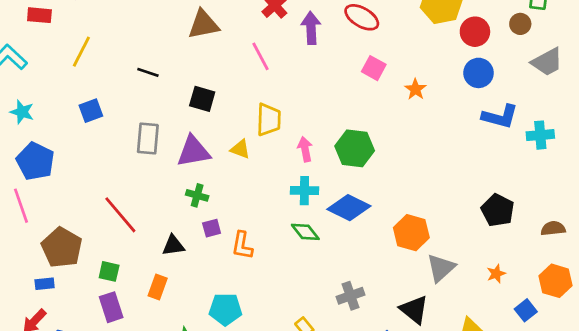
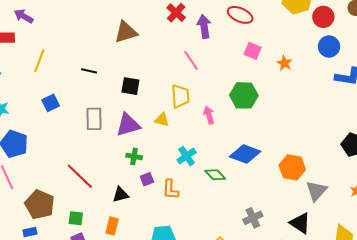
pink line: (261, 56) -> (191, 60), moved
green hexagon: (355, 148) -> (244, 95), moved
cyan cross: (304, 191) -> (187, 156), moved, turned -30

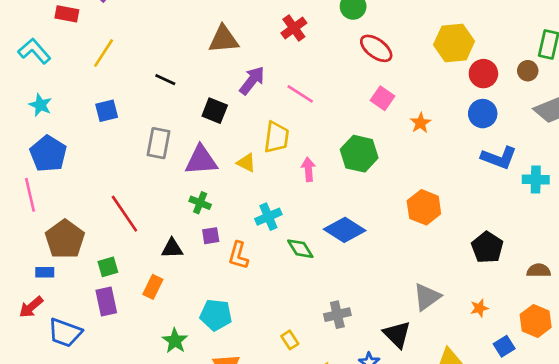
purple arrow: (204, 26) -> (252, 80), moved, turned 35
pink line: (191, 60) -> (300, 94), turned -35
orange hexagon: (292, 167) -> (424, 207), moved
green square: (76, 218) -> (108, 267), turned -35

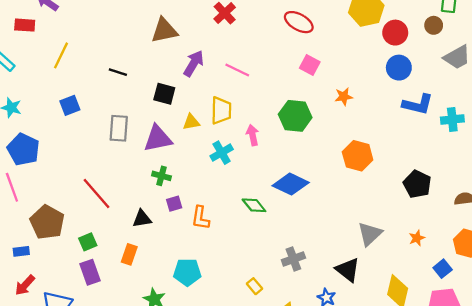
orange star: (420, 123) -> (344, 97), moved, turned 30
yellow triangle: (246, 163) -> (191, 122), moved, turned -30
cyan cross: (268, 217) -> (222, 153), moved
blue rectangle: (45, 272) -> (21, 251), moved

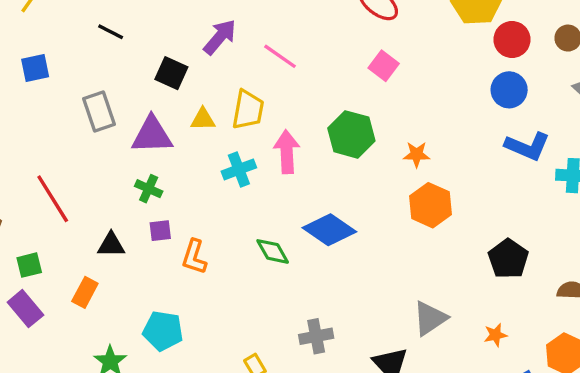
orange star: (344, 97) -> (417, 154), moved
gray rectangle: (119, 128) -> (99, 111), turned -32
pink arrow: (253, 135) -> (287, 152), size x1.4
purple rectangle: (90, 272) -> (25, 309), turned -30

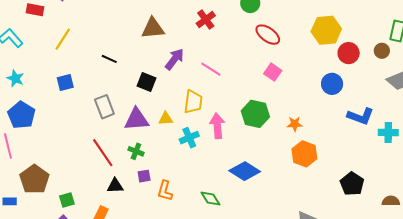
blue circle: (509, 90) -> (332, 84), moved
yellow triangle: (203, 119) -> (166, 119), moved
red line: (53, 199) -> (103, 153), moved
green diamond: (273, 251) -> (210, 198), moved

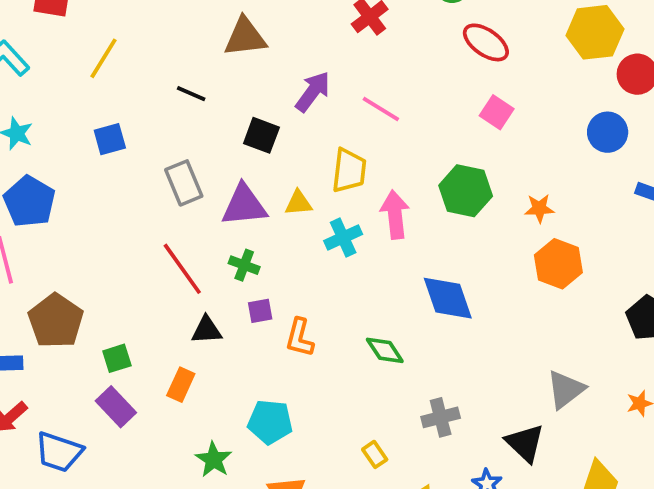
brown triangle: (153, 28) -> (245, 37), moved
blue diamond: (245, 171) -> (448, 298), turned 40

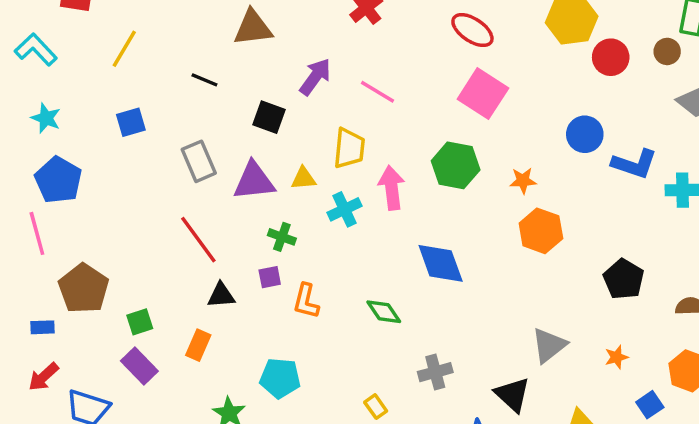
pink square: (497, 112) -> (483, 94), size x1.6
blue circle: (608, 132) -> (585, 134), moved
green cross: (244, 265) -> (282, 237), moved

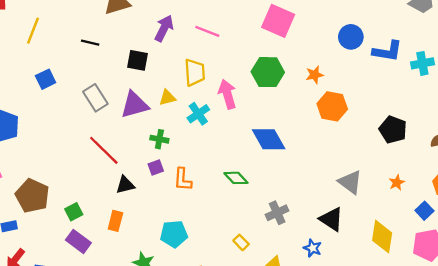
gray triangle: (549, 345) -> (350, 182), turned -36

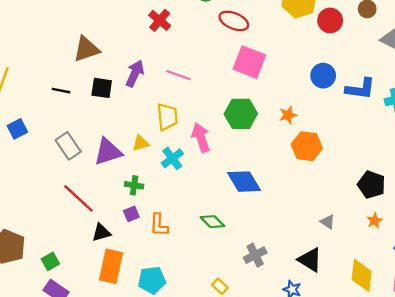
black square: (138, 60) -> (102, 88), moved
black pentagon: (393, 130) -> (371, 185), moved
gray triangle: (350, 182) -> (328, 222), size x0.6
orange rectangle: (115, 221) -> (111, 266), moved, size x1.6

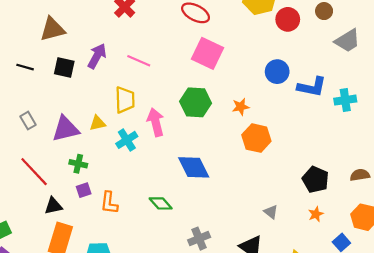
gray rectangle: (68, 146) -> (28, 121), size x0.7
green cross: (134, 185) -> (78, 164), moved

